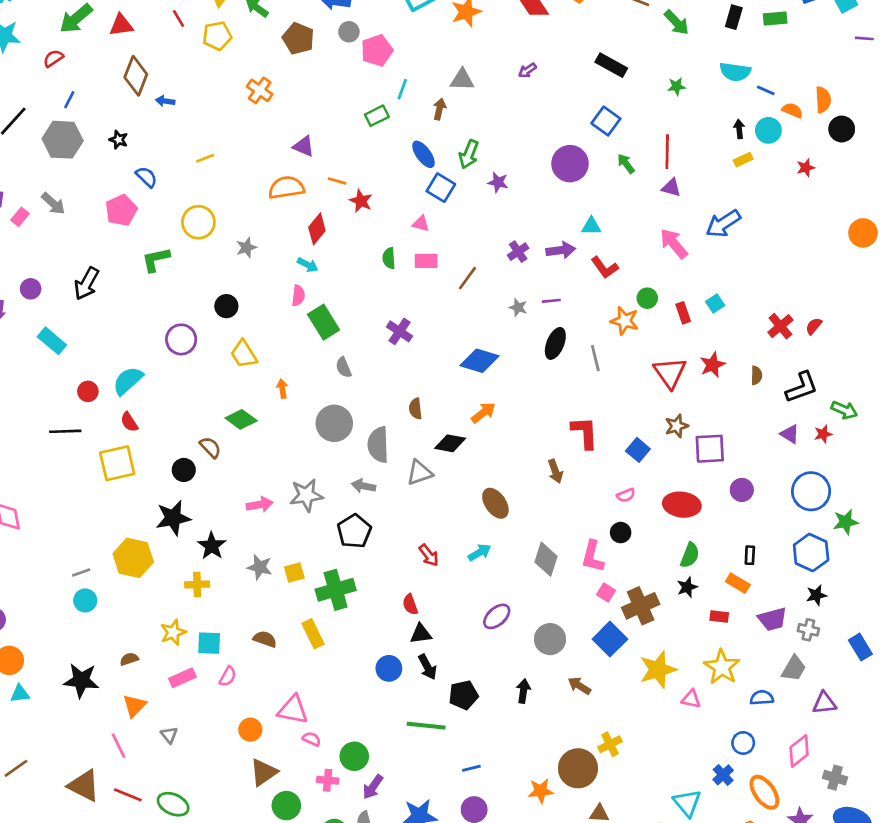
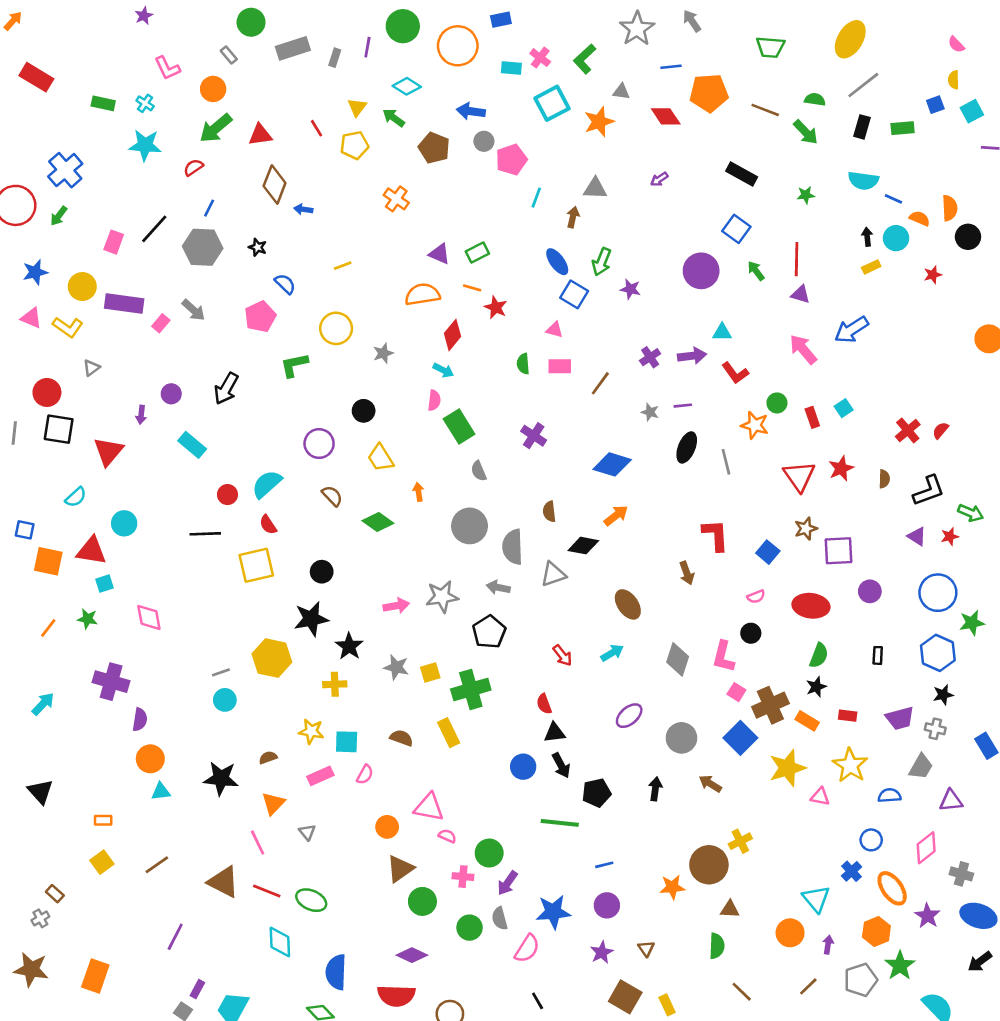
green rectangle: (377, 116) -> (477, 253), moved
brown semicircle: (210, 447) -> (332, 496), moved
orange rectangle: (738, 583) -> (807, 721), moved
yellow star: (173, 632) -> (311, 731), turned 30

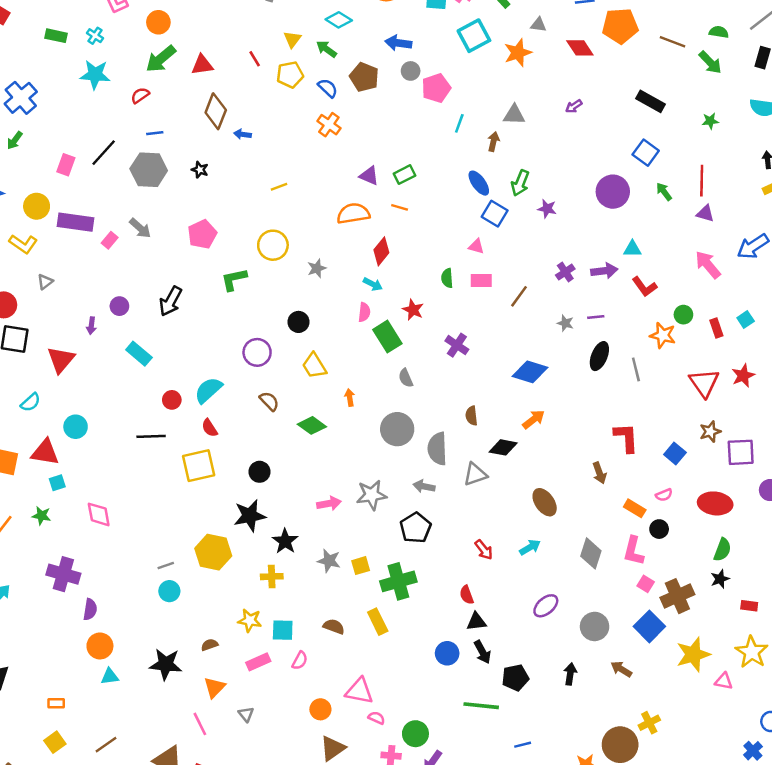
blue line: (209, 208) -> (155, 133), turned 56
blue semicircle: (285, 284) -> (328, 88), moved
red star: (496, 307) -> (413, 310), moved
orange rectangle: (807, 721) -> (635, 508), moved

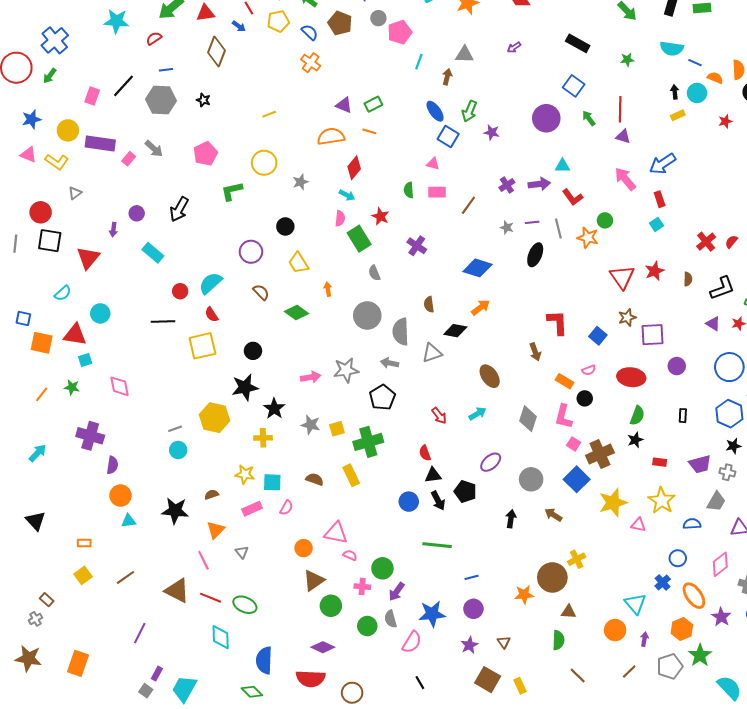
blue arrow: (242, 134) -> (239, 26), moved, turned -152
red rectangle: (716, 328) -> (660, 199), moved
gray line: (636, 369) -> (558, 228), moved
black pentagon: (515, 678) -> (465, 491), moved, turned 30

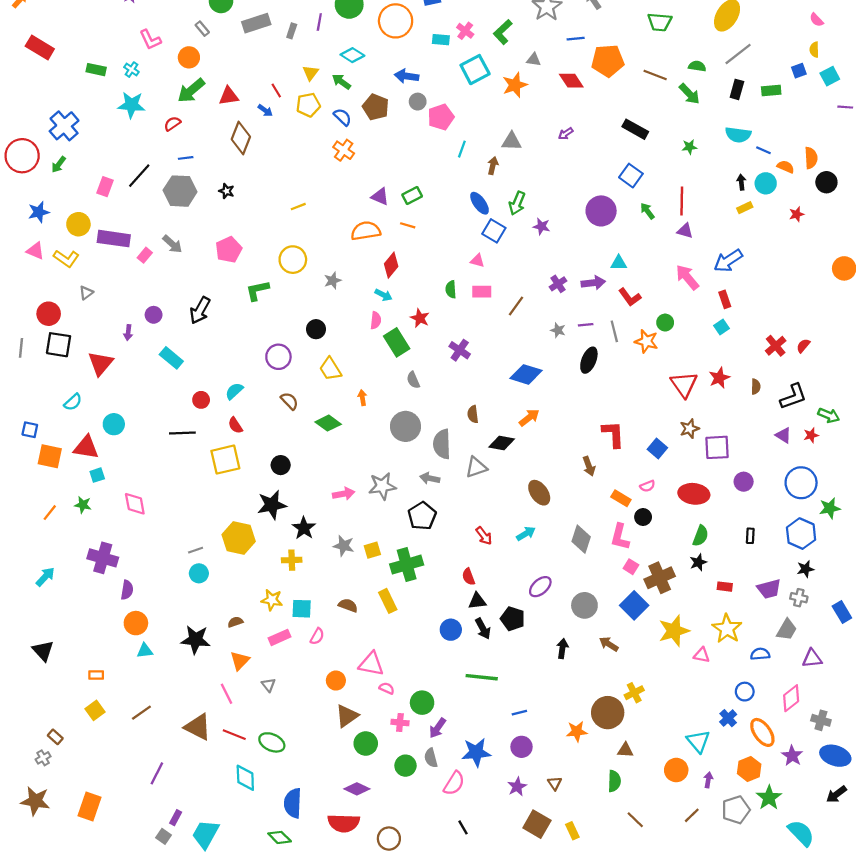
cyan semicircle: (211, 283) -> (234, 391), size x0.7

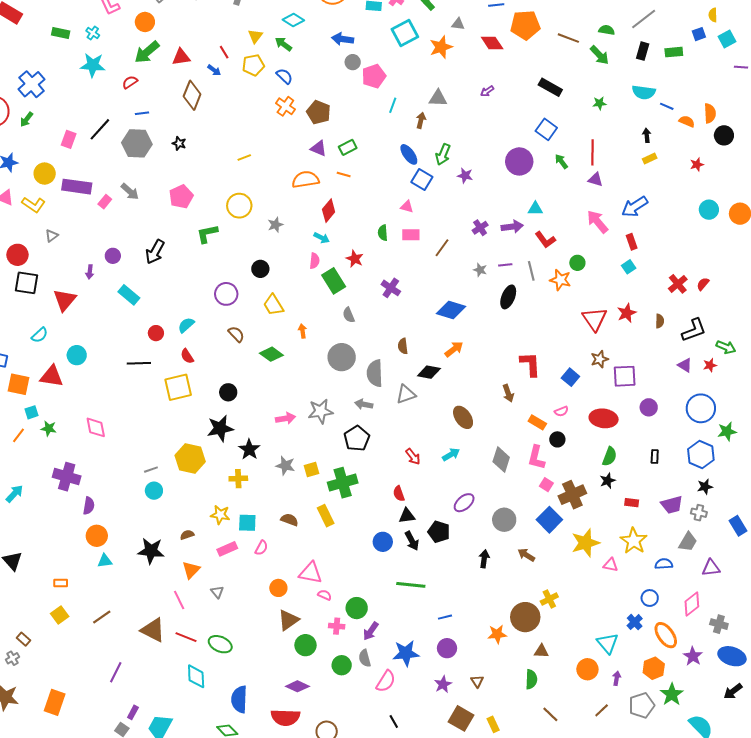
brown pentagon: (376, 107) -> (319, 112), moved
cyan circle: (766, 183) -> (709, 210), moved
cyan square: (97, 475) -> (32, 412), moved

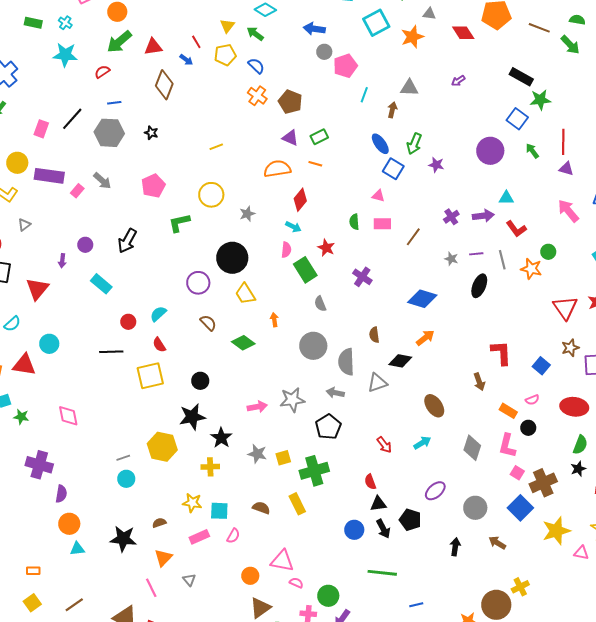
green star: (600, 103) -> (540, 100), moved, size x1.5
black circle: (260, 269) -> (232, 258), size x1.8

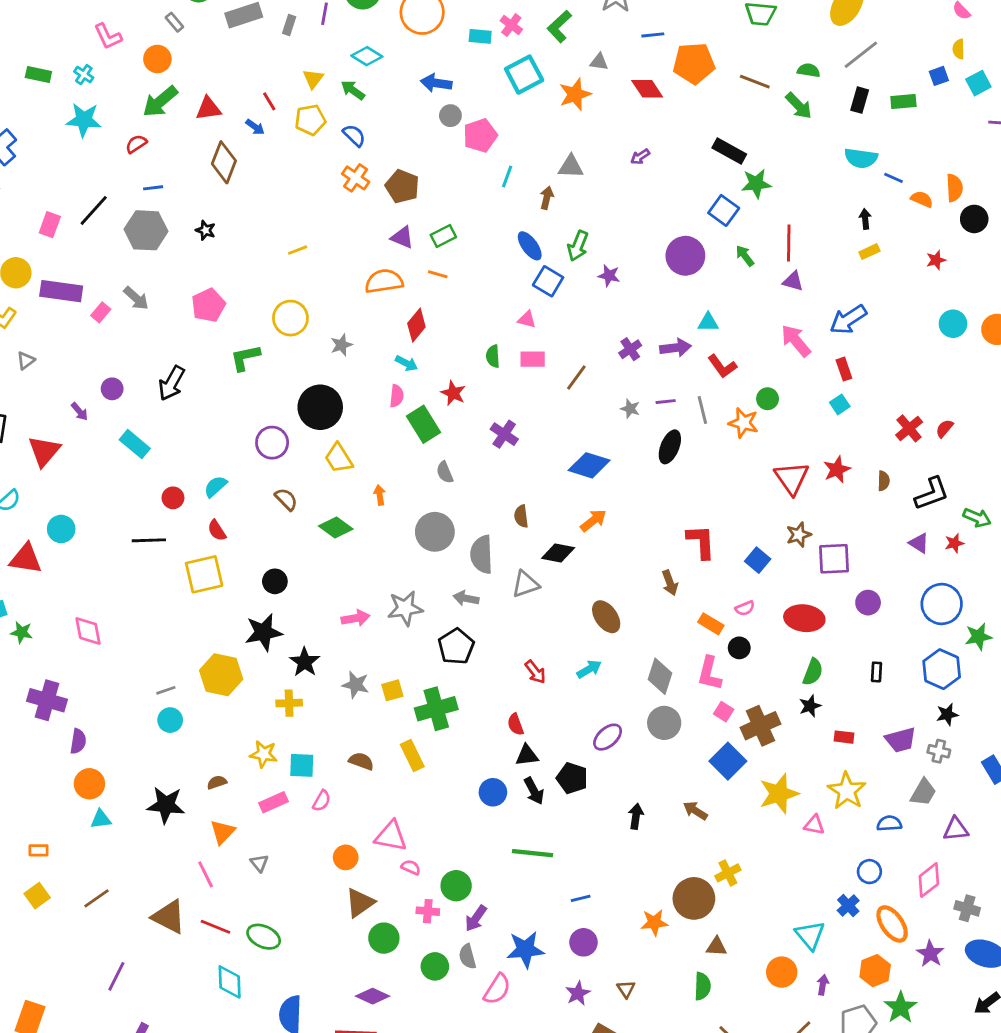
purple arrow: (62, 261) -> (80, 411), turned -48
gray circle: (475, 508) -> (664, 723), moved

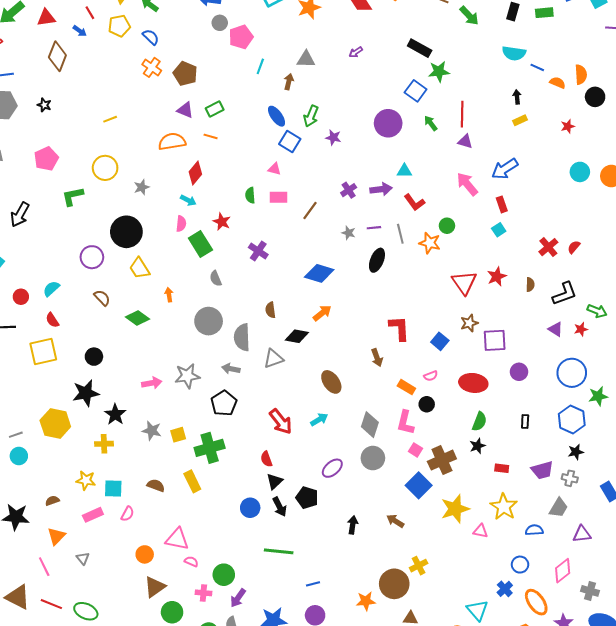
red arrow: (535, 672) -> (281, 422), size x1.5
black triangle: (527, 755) -> (275, 481), turned -36

